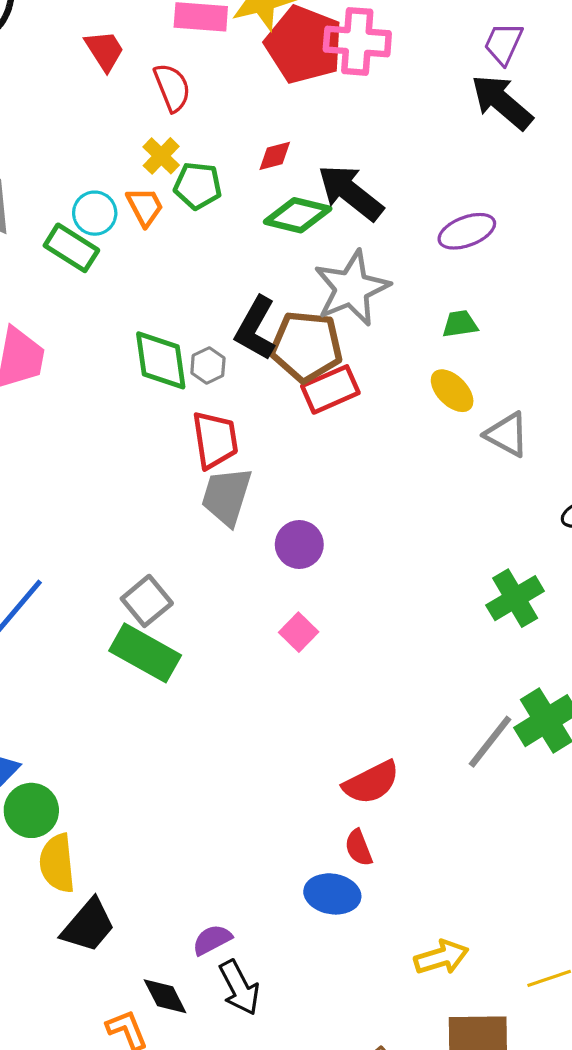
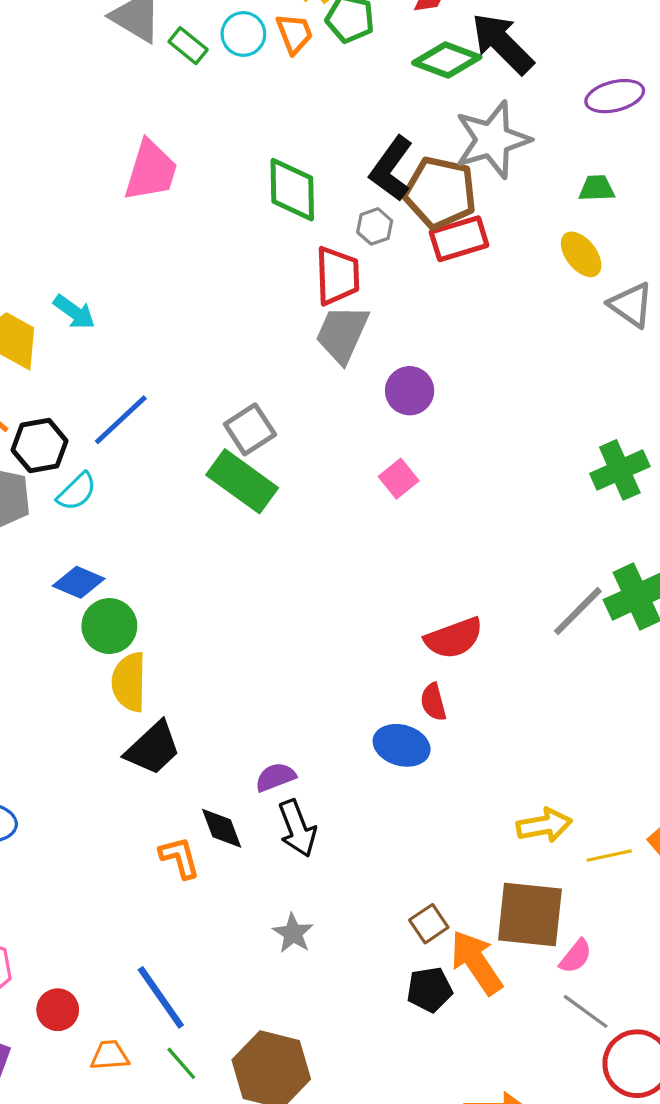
green rectangle: (71, 248) -> (188, 46), moved, size x0.7
gray hexagon: (208, 365) -> (375, 226), moved
yellow arrow: (441, 957) -> (544, 825), moved

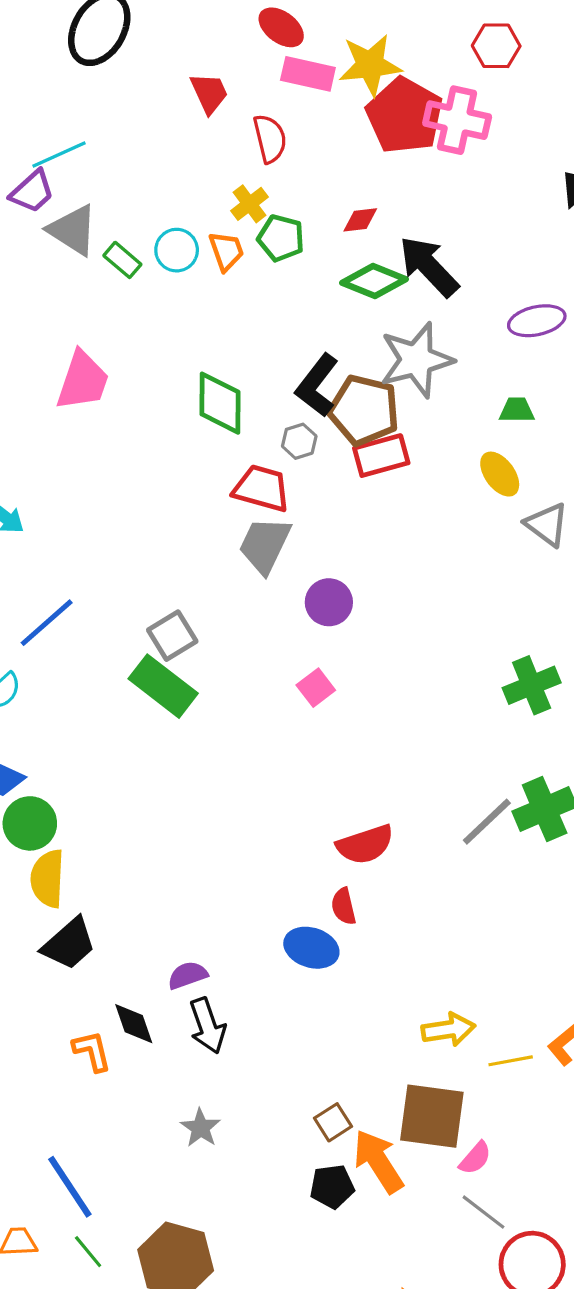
red trapezoid: (337, 276) -> (262, 488), turned -74

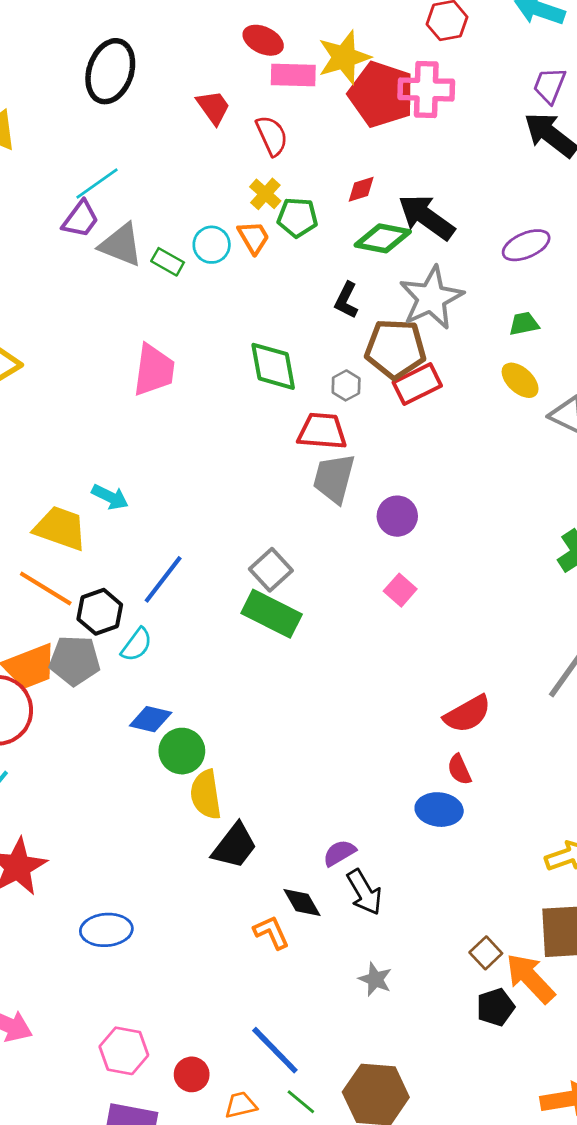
black L-shape: (317, 385) -> (346, 300), moved, size x0.7

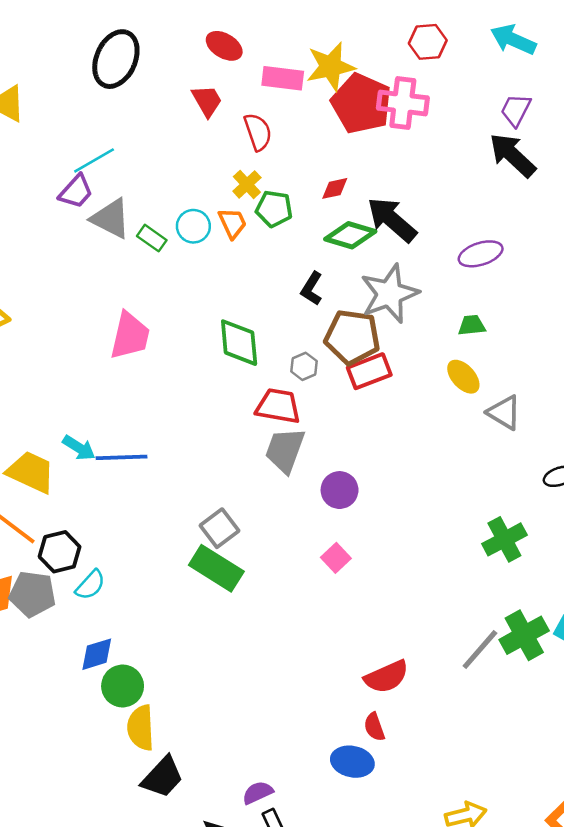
red ellipse: (263, 40) -> (224, 46), moved
blue line: (163, 579) -> (122, 457), moved, turned 45
blue diamond: (151, 719) -> (97, 654), turned -36

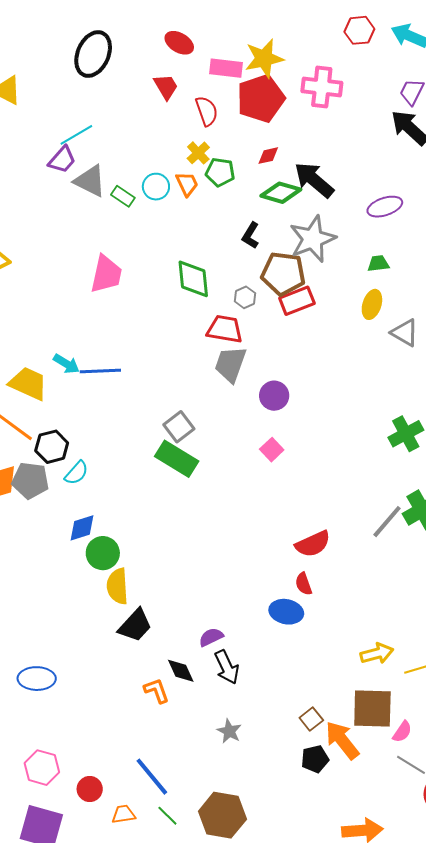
red hexagon: (428, 42) -> (359, 30), moved
red pentagon: (361, 104) -> (261, 98), moved, turned 30
yellow ellipse: (463, 377) -> (372, 304), turned 60

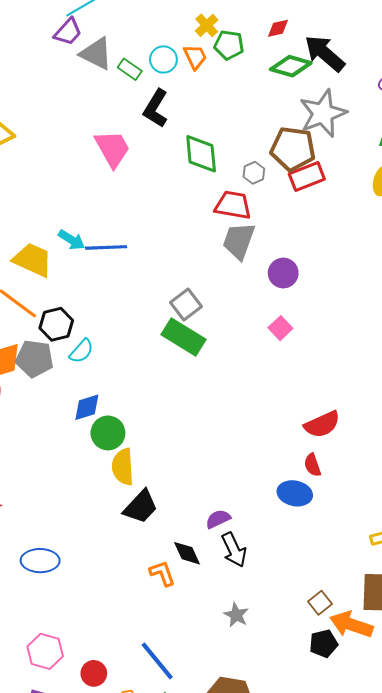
black L-shape: (251, 235) -> (156, 108), moved, size x1.4
pink trapezoid: (106, 274) -> (112, 149), turned -42
orange arrow: (342, 740) -> (351, 625), turned -33

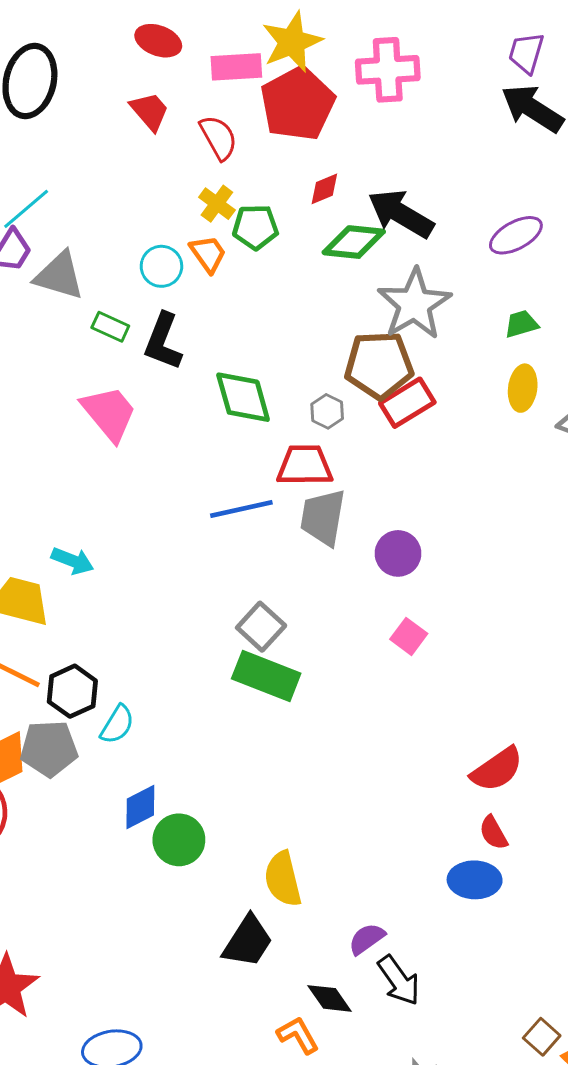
green rectangle: (130, 69) -> (110, 327), moved
blue line: (106, 247) -> (241, 509), moved
yellow semicircle: (123, 467) -> (283, 879), moved

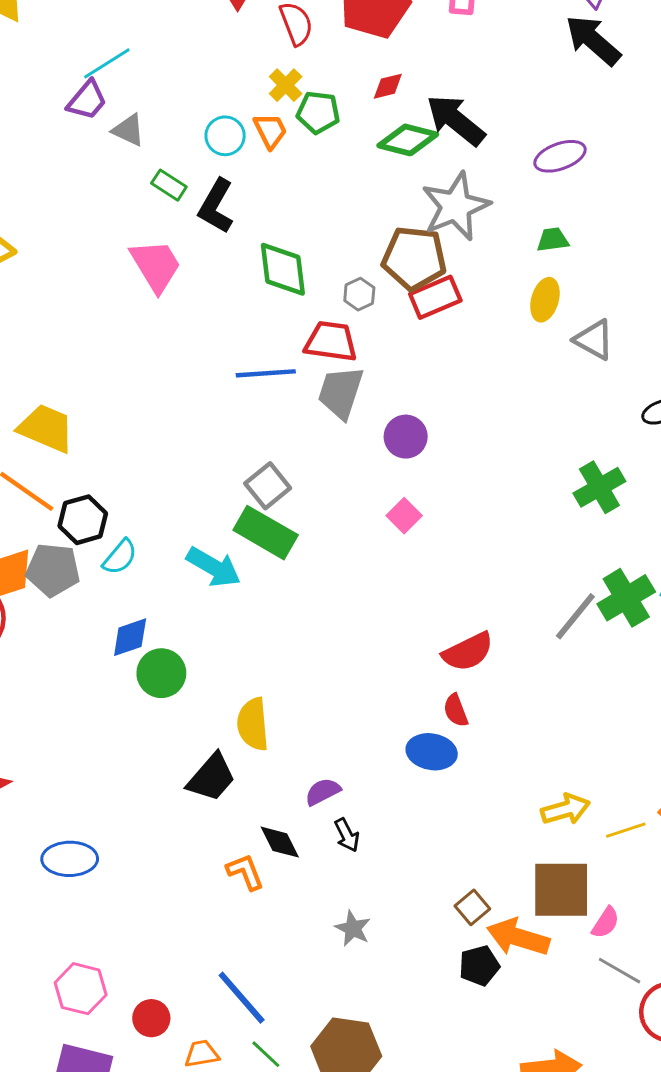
gray triangle: (59, 276) -> (129, 130), size x0.7
cyan arrow: (73, 561) -> (214, 567), moved, size x1.4
black arrow: (399, 981) -> (347, 835), size x0.7

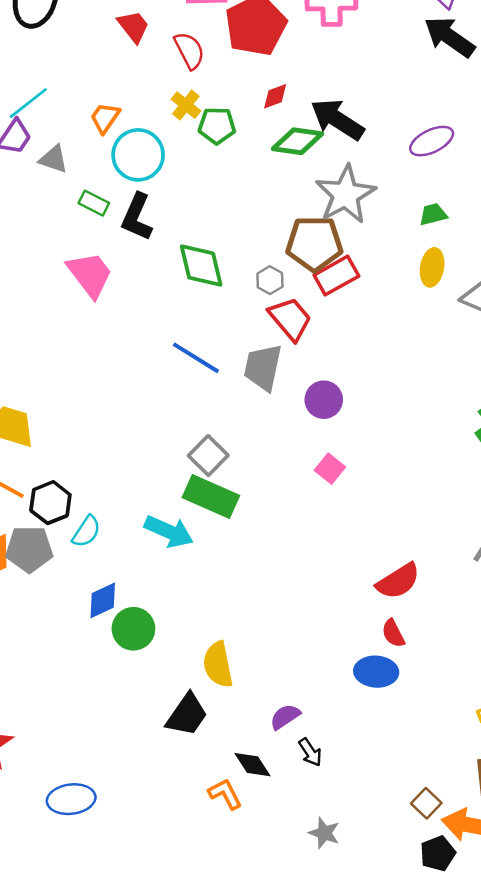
orange trapezoid: (270, 131) -> (105, 118), moved, turned -112
cyan circle: (225, 136) -> (138, 155), size x1.5
red trapezoid: (331, 341) -> (290, 319), moved, turned 48
blue line: (266, 373) -> (196, 358), turned 42

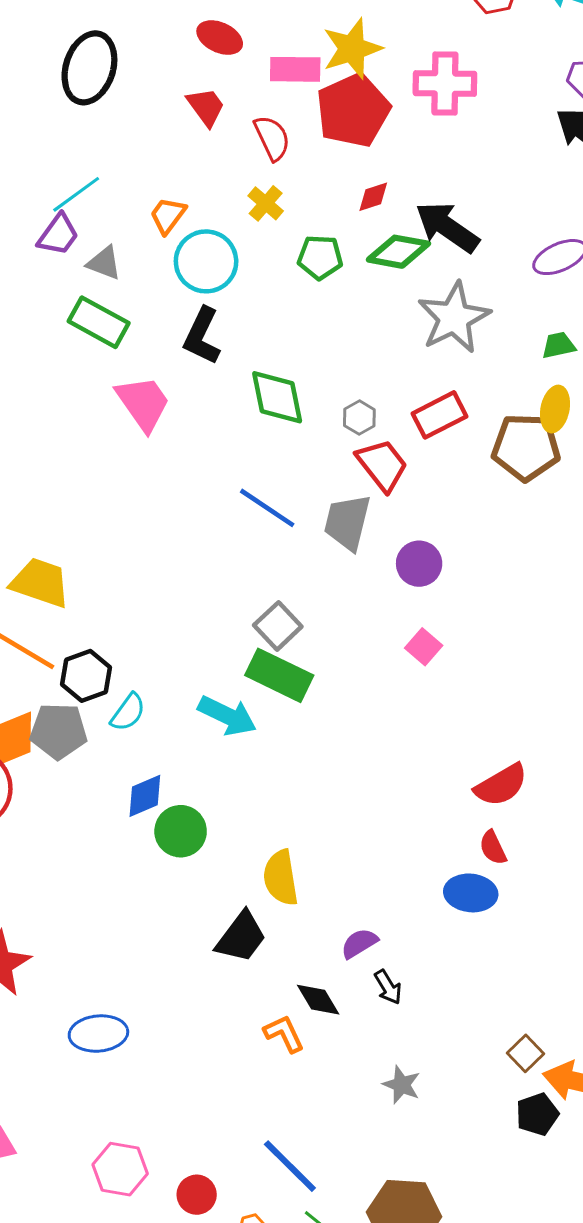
green pentagon: (217, 126) -> (320, 257), moved
green rectangle: (94, 203) -> (99, 322), moved, size x1.6
brown pentagon: (314, 244) -> (526, 447), moved

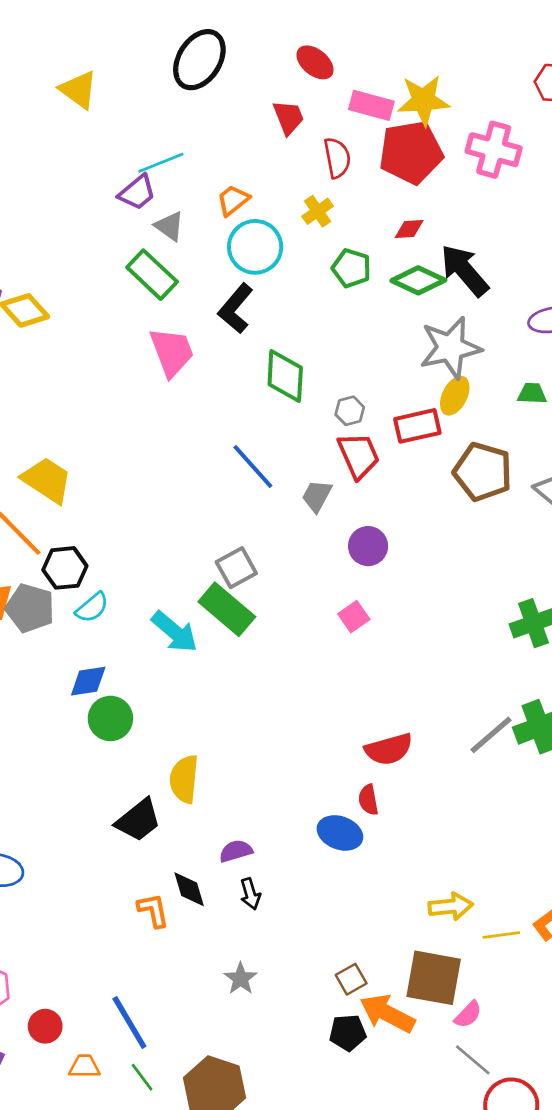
yellow ellipse: (555, 409) -> (455, 396), moved
gray trapezoid: (347, 522) -> (317, 496), size x0.7

